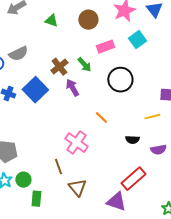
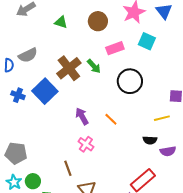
cyan square: (137, 40) -> (147, 41), turned -30
brown cross: (59, 67) -> (69, 68), size x1.4
purple arrow: (72, 88) -> (82, 116), moved
black semicircle: (132, 140) -> (150, 140), moved
pink cross: (76, 143) -> (86, 144), size x0.7

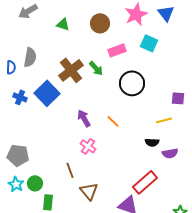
gray semicircle: (28, 55) -> (30, 57), turned -54

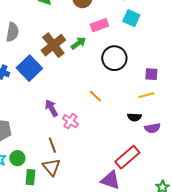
green arrow: (96, 68) -> (78, 43), turned -84
purple square: (178, 98) -> (151, 74), moved
purple arrow: (84, 118) -> (51, 108), moved
brown triangle: (89, 191) -> (51, 167), moved

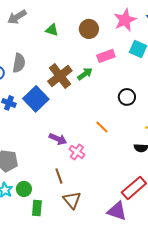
black circle: (114, 58) -> (127, 97), moved, size x0.7
purple arrow: (51, 108) -> (58, 139), turned 144
brown triangle: (51, 167) -> (72, 200), moved

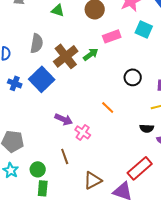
gray semicircle: (19, 63) -> (37, 43), moved
green circle: (24, 189) -> (38, 169), moved
brown triangle: (72, 200) -> (93, 180), moved, turned 42

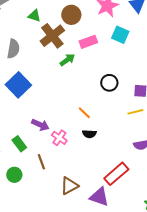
brown cross: (66, 56) -> (52, 36), moved
black semicircle: (147, 128) -> (89, 134), moved
green rectangle: (43, 188) -> (19, 144), moved, turned -42

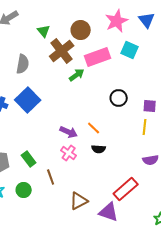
green triangle: (34, 16) -> (44, 31), turned 32
pink rectangle: (88, 42) -> (98, 57), size x1.4
yellow line: (135, 112) -> (145, 127), turned -70
purple arrow: (40, 125) -> (69, 132), moved

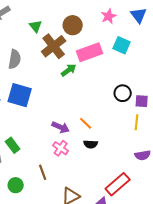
pink star: (117, 21) -> (109, 16), size x0.7
black circle: (119, 98) -> (123, 93), moved
blue square: (28, 100) -> (20, 95), turned -30
green rectangle: (29, 159) -> (13, 145), moved

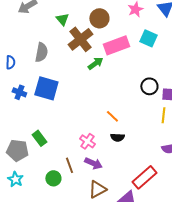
purple arrow: (61, 127) -> (93, 163), moved
green circle: (16, 185) -> (53, 178), moved

